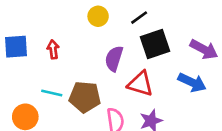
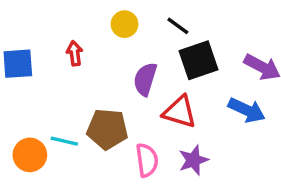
black line: (139, 18) -> (178, 26), turned 72
red arrow: (53, 49) -> (75, 53), moved
cyan line: (52, 93) -> (64, 141), moved

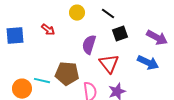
red arrow: (75, 53) -> (48, 30), turned 136
black square: (199, 60) -> (120, 34), size x0.7
red triangle: (180, 112) -> (109, 64), turned 35

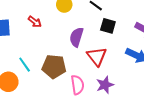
black square: (120, 34) -> (108, 26), turned 35
cyan line: (42, 81) -> (25, 65), moved, turned 42

